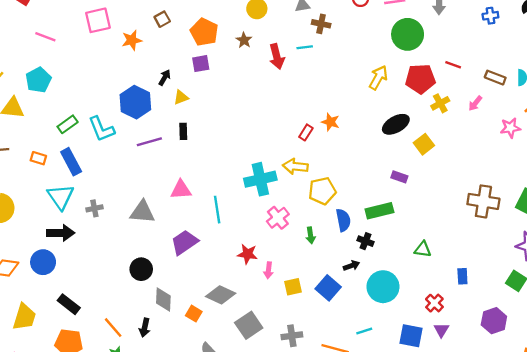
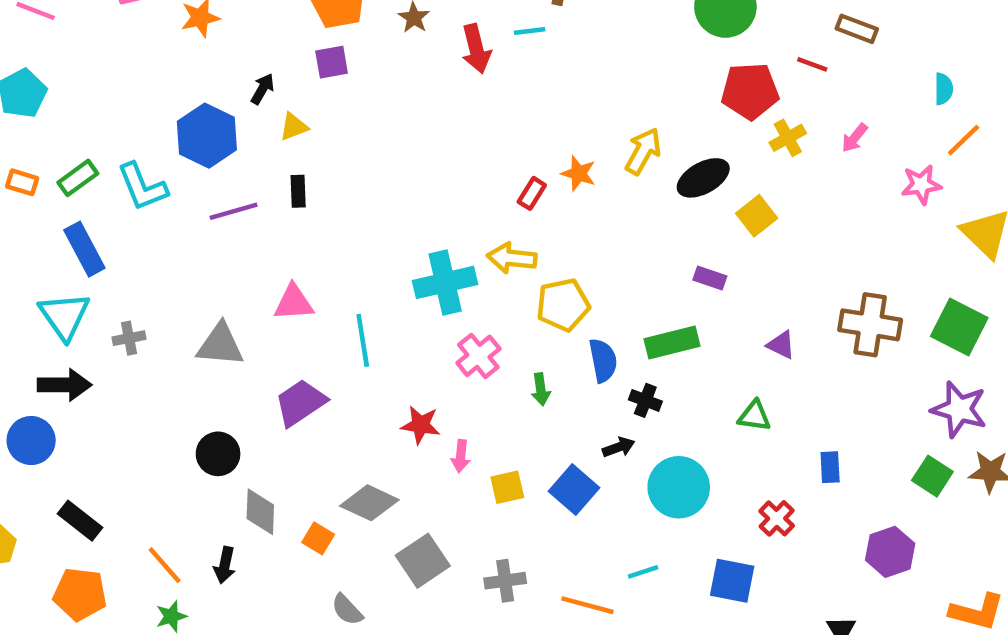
yellow arrow: (378, 78) -> (643, 151), moved
brown rectangle: (495, 78) -> (857, 29), moved
orange rectangle: (38, 158) -> (22, 182), moved
purple triangle: (441, 330) -> (781, 345), moved, turned -35

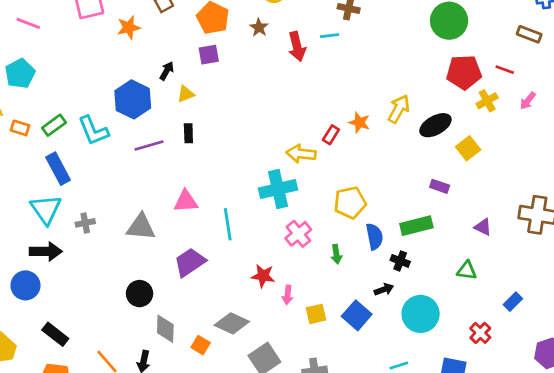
red line: (812, 64) -> (505, 70), moved
yellow arrow: (512, 258) -> (301, 154), moved
blue rectangle: (830, 467) -> (513, 302), turned 48

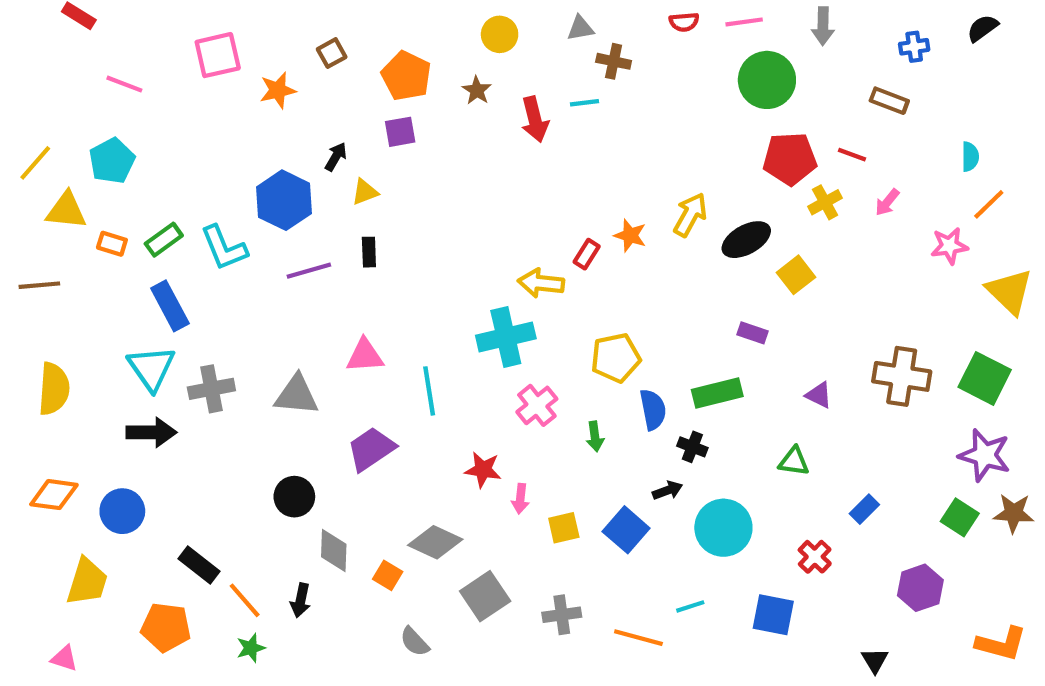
gray cross: (85, 223) -> (211, 389), size x1.5
blue circle: (25, 285) -> (122, 511), moved
black rectangle: (55, 334) -> (199, 565), moved

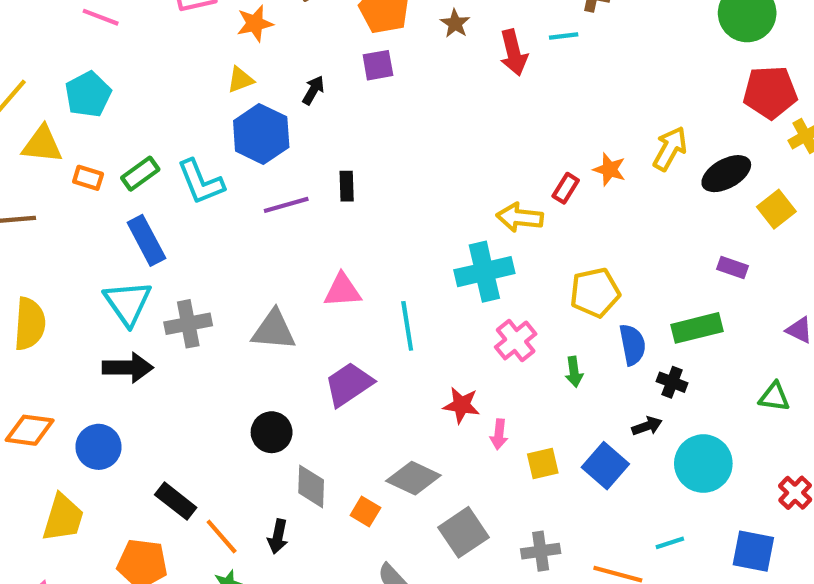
yellow triangle: (365, 192) -> (240, 80), moved

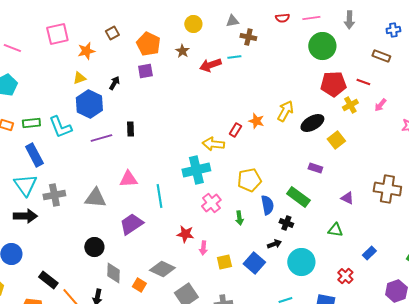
red arrow: (514, 53) -> (210, 65), turned 85
green rectangle: (140, 174) -> (31, 123), turned 30
green rectangle: (697, 328) -> (298, 197), turned 50

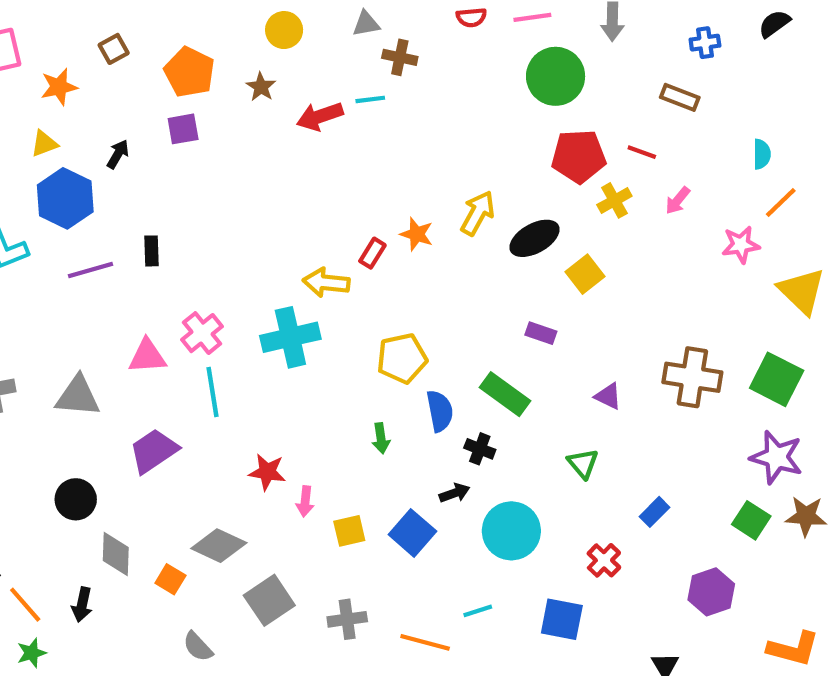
pink cross: (211, 203) -> (202, 333), moved
green triangle: (335, 230) -> (583, 464), turned 42

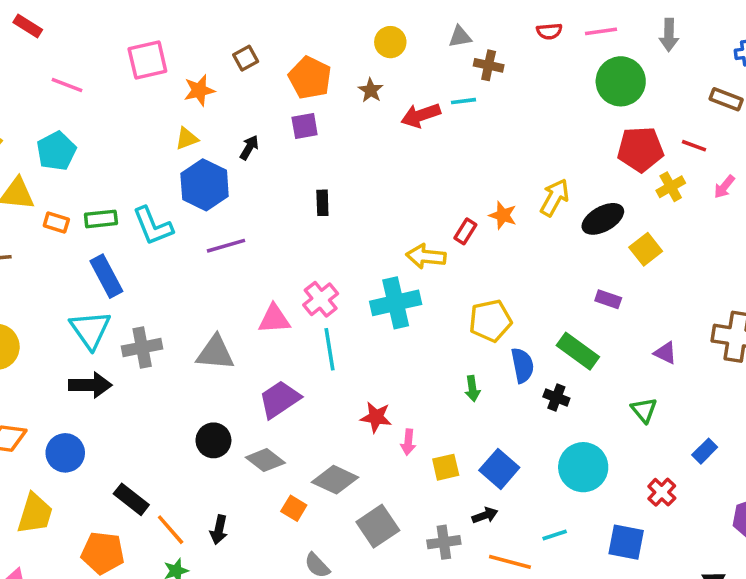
black rectangle: (151, 251) -> (322, 203), moved
black arrow: (455, 493) -> (485, 515), moved
gray diamond: (116, 554) -> (265, 460), moved, turned -54

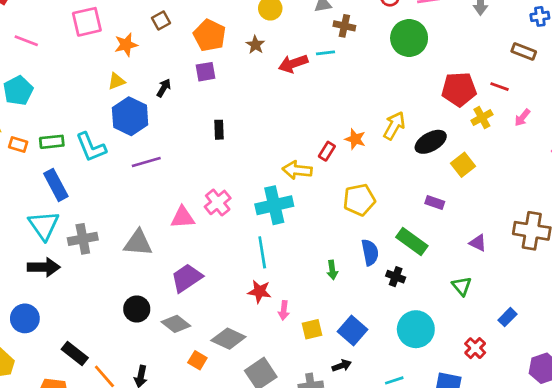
green circle: (621, 81) -> (409, 38), moved
yellow pentagon: (490, 321) -> (359, 200), moved
cyan line: (330, 349) -> (262, 252), moved

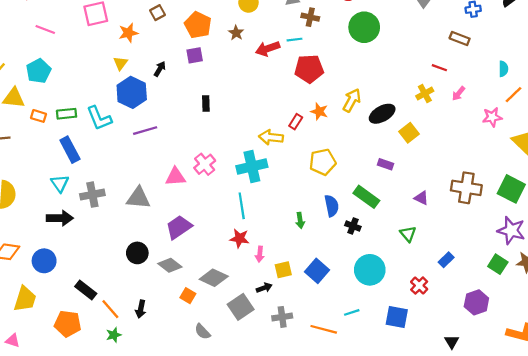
yellow triangle: (117, 81) -> (120, 63), turned -32
red pentagon: (459, 89) -> (309, 69), moved
cyan triangle: (44, 225) -> (60, 183), size x0.7
black arrow: (342, 366) -> (264, 288), moved

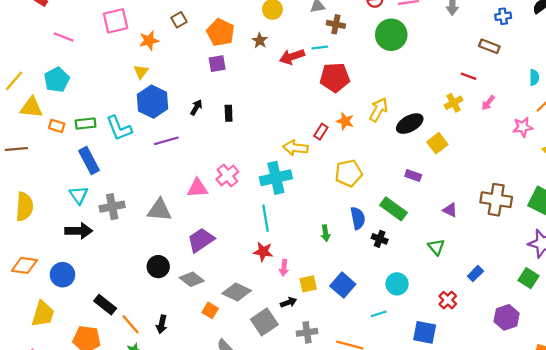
black arrow: (160, 69) -> (196, 107), moved
cyan circle: (370, 270) -> (397, 284), size x0.7
cyan line: (352, 312) -> (379, 314), moved

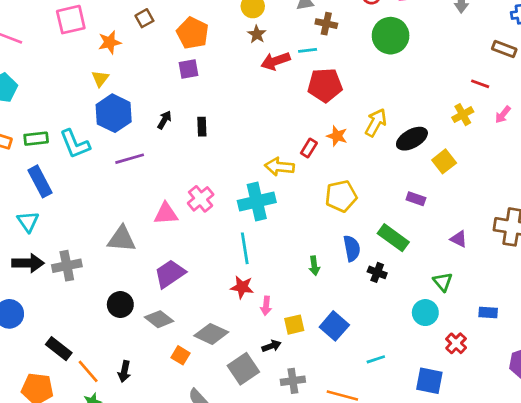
brown star: (260, 41) -> (257, 34), moved
gray cross: (112, 207) -> (67, 266), moved
blue rectangle: (475, 274) -> (488, 313), turned 49
cyan circle: (397, 284) -> (425, 313), moved

